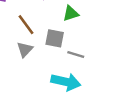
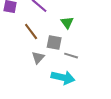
green triangle: (71, 13) -> (67, 23), turned -48
gray triangle: (25, 50) -> (38, 58), moved

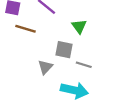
brown line: (31, 32) -> (26, 29), moved, turned -36

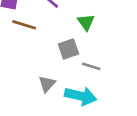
gray square: (64, 50) -> (68, 49), turned -30
gray triangle: (45, 67) -> (47, 84), moved

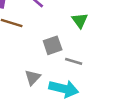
green triangle: (86, 22) -> (80, 21), moved

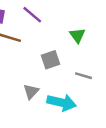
gray line: (74, 61) -> (84, 76), moved

